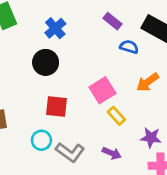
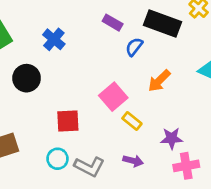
blue semicircle: (129, 47) -> (134, 47), turned -60
black circle: (46, 62) -> (27, 78), moved

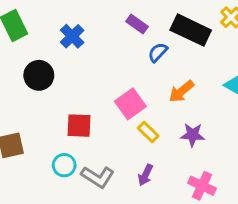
purple star: (172, 138) -> (193, 135), moved
purple arrow: (133, 161) -> (145, 175), turned 96
pink cross: (186, 166) -> (202, 186), turned 30

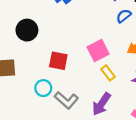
black circle: (39, 75) -> (27, 30), moved
purple arrow: (145, 175) -> (101, 104), size x1.5

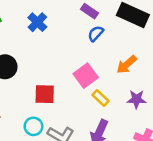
blue semicircle: (124, 16) -> (96, 33), moved

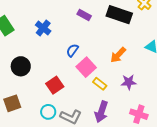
blue semicircle: (96, 33) -> (72, 50), moved
red square: (45, 94) -> (55, 85), turned -30

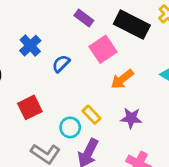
blue cross: (43, 28) -> (30, 46), moved
pink square: (86, 67) -> (103, 49), moved
cyan circle: (48, 112) -> (70, 127), moved

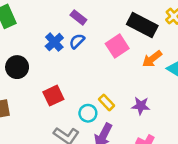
purple rectangle: (84, 18) -> (78, 17), moved
blue semicircle: (61, 64) -> (77, 41), moved
orange arrow: (122, 79) -> (152, 59), moved

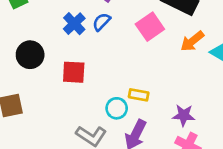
red square: (53, 96) -> (74, 72), moved, turned 30
yellow rectangle: (106, 102) -> (139, 95), turned -35
purple star: (141, 106) -> (184, 115), moved

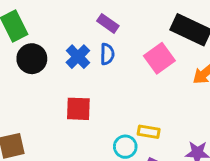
blue semicircle: (101, 22) -> (107, 54), turned 138
black circle: (30, 55) -> (32, 59), moved

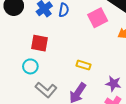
cyan circle: (125, 147) -> (30, 66), moved

